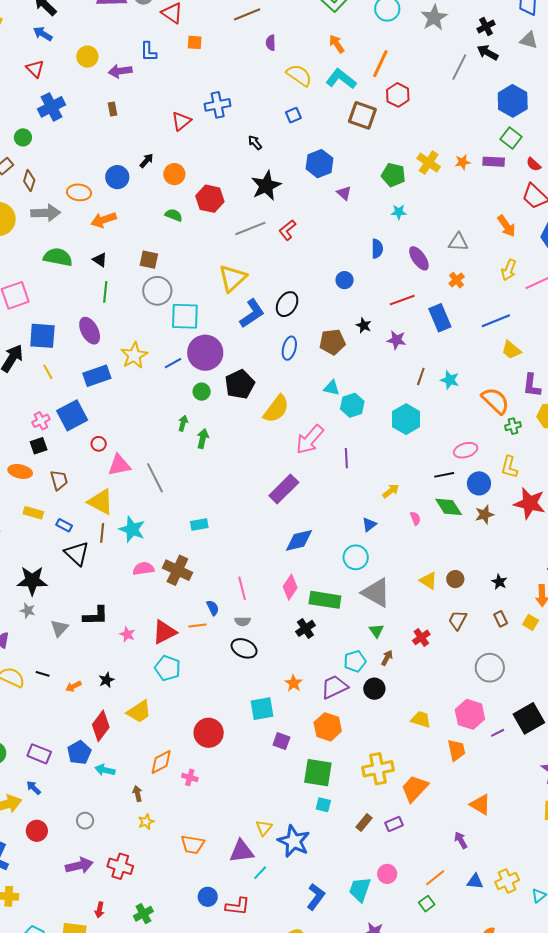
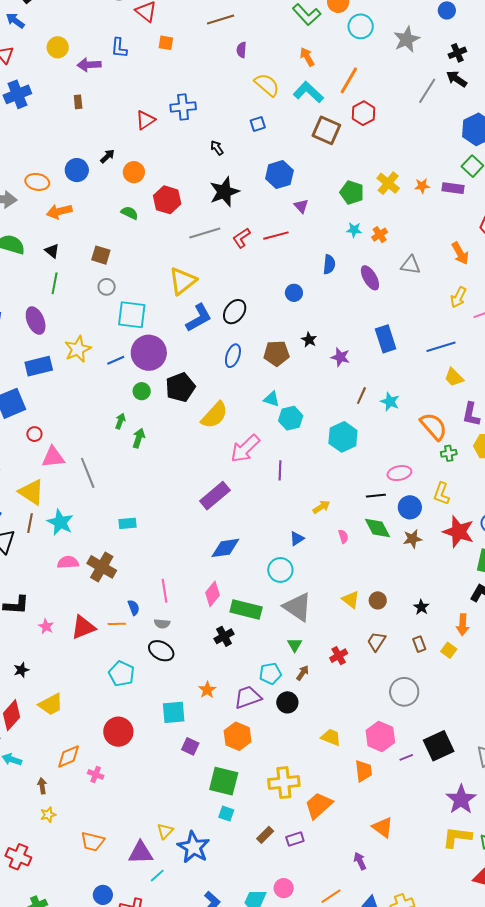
orange cross: (457, 280) -> (380, 235), moved
gray circle: (157, 291) -> (107, 287), size x0.6
red line: (402, 300) -> (276, 236), moved
cyan pentagon: (168, 668) -> (122, 674), moved

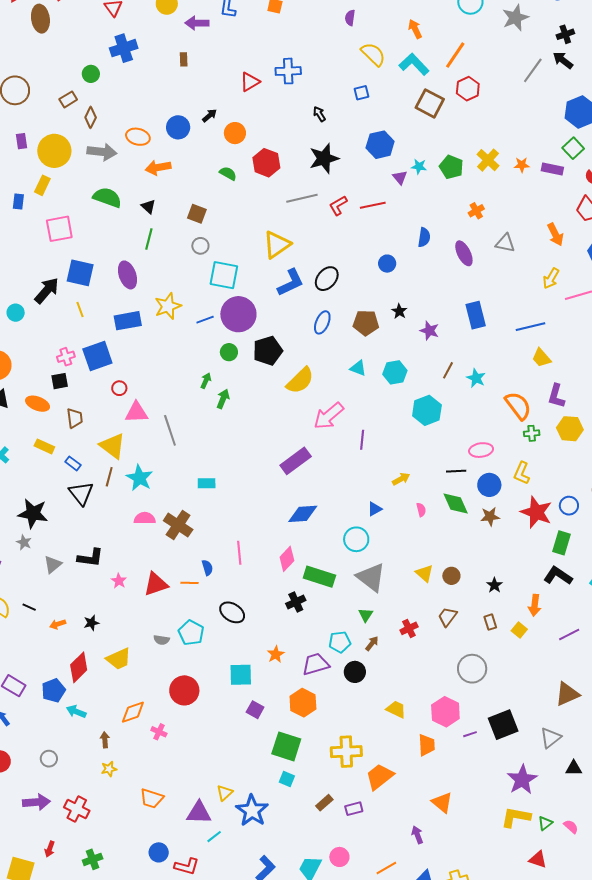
cyan star: (354, 230) -> (419, 167), moved
cyan hexagon: (291, 418) -> (395, 372), moved
gray semicircle: (162, 624) -> (161, 640), moved

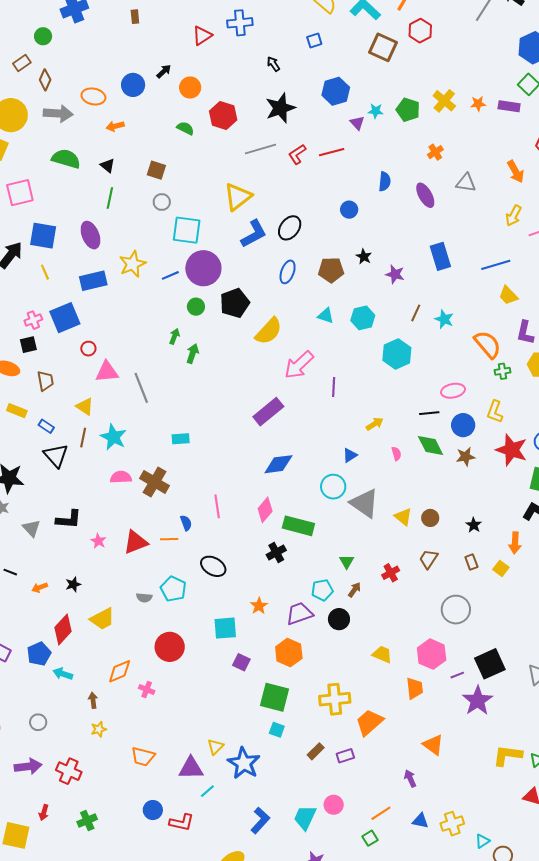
orange arrow: (158, 168) -> (115, 126), size x0.7
yellow triangle: (112, 446) -> (85, 407), size x0.7
gray triangle: (53, 564) -> (31, 528), turned -30
gray triangle: (371, 577) -> (364, 503), moved
purple star: (522, 780) -> (478, 701), moved

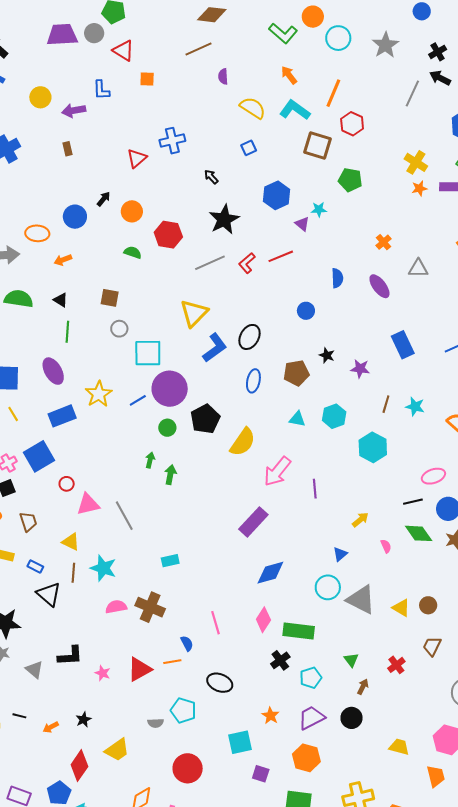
yellow cross: (444, 101) -> (416, 162), moved
green pentagon: (408, 110) -> (350, 180), moved
cyan pentagon: (322, 590) -> (311, 678), moved

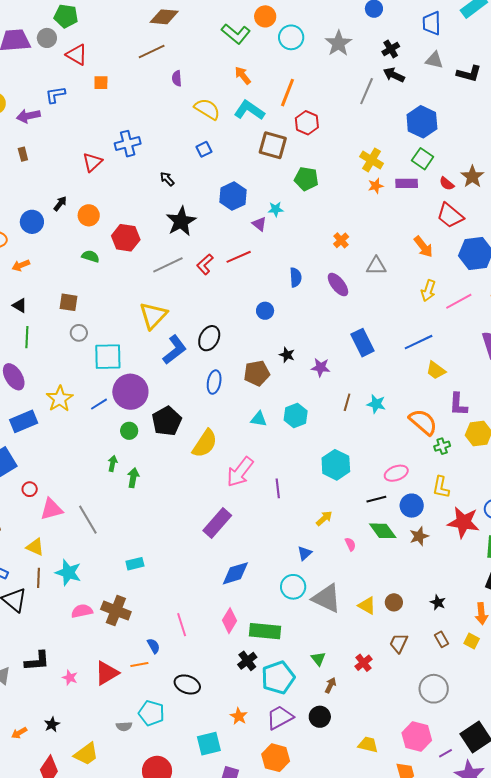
blue L-shape: (101, 90) -> (55, 95), turned 85
cyan hexagon: (373, 447) -> (336, 465), moved
cyan pentagon: (311, 678) -> (278, 678), size x1.5

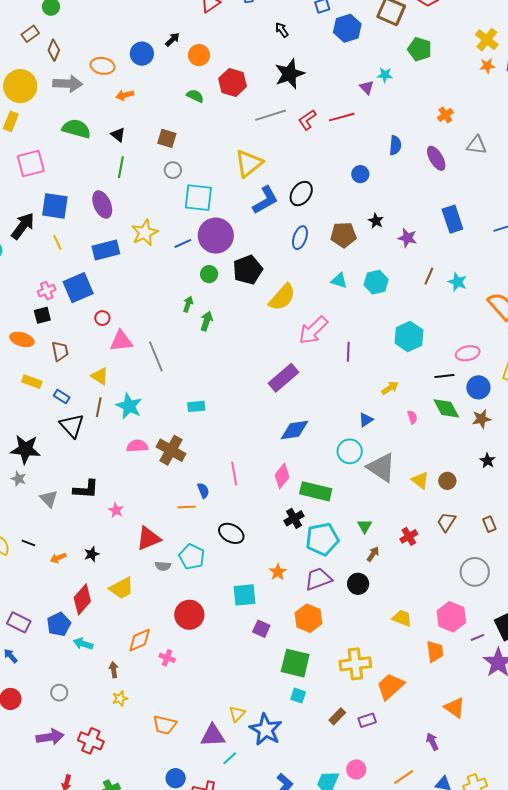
blue hexagon: (233, 196) -> (347, 28), moved
black star: (438, 602) -> (487, 461), moved
red triangle: (107, 673) -> (148, 538), moved

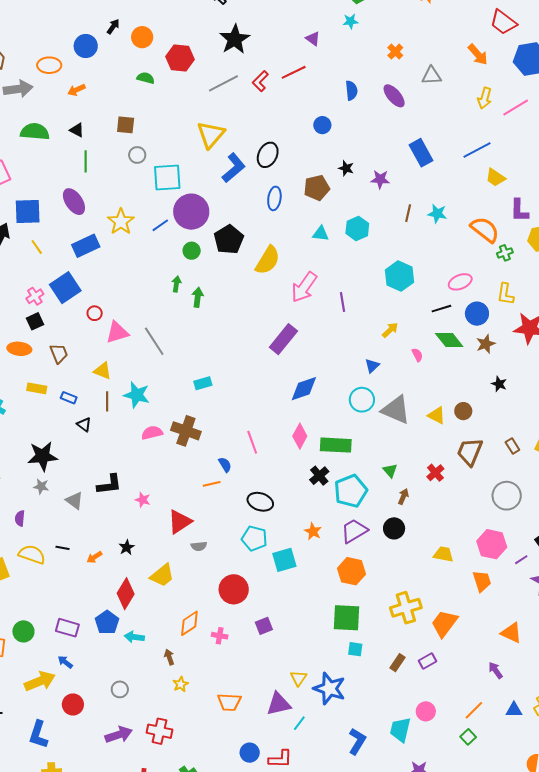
cyan star: (385, 75) -> (351, 21), moved
black triangle: (72, 426) -> (84, 425), size x0.6
brown trapezoid: (446, 522) -> (470, 452), size x1.4
cyan pentagon: (192, 557) -> (254, 538), moved
purple square: (261, 629) -> (264, 626), moved, turned -36

